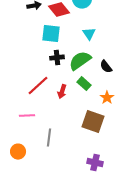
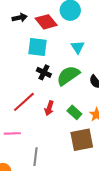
black cross: (57, 58) -> (44, 72), turned 32
green rectangle: (84, 84) -> (74, 112), moved
brown square: (93, 122) -> (82, 140), turned -30

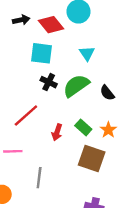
red arrow: (49, 108) -> (57, 132), moved
brown square: (82, 140) -> (92, 158), turned 30

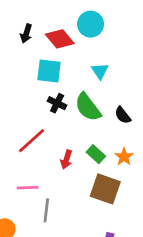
black arrow: (21, 20) -> (26, 33), turned 119
green semicircle: (76, 86) -> (88, 107), turned -92
pink line: (13, 151) -> (28, 188), moved

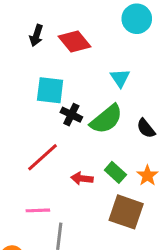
cyan circle: (91, 24) -> (137, 19), moved
cyan square: (49, 71) -> (50, 90), moved
green semicircle: (88, 107) -> (106, 119), turned -92
red arrow: (66, 159) -> (82, 178), turned 78

